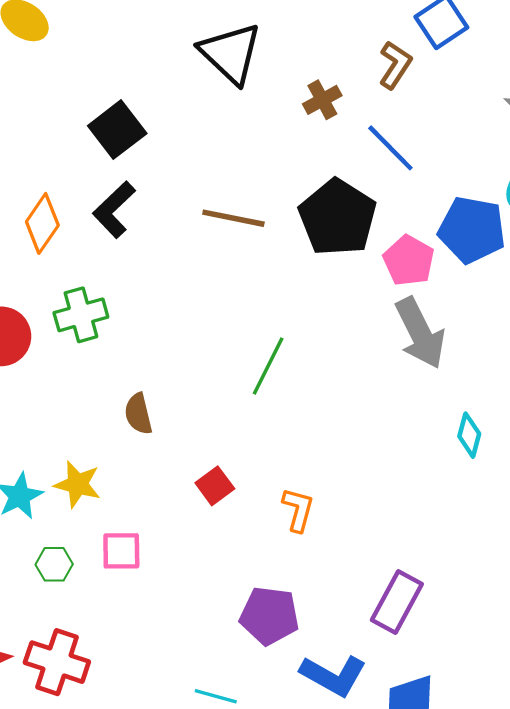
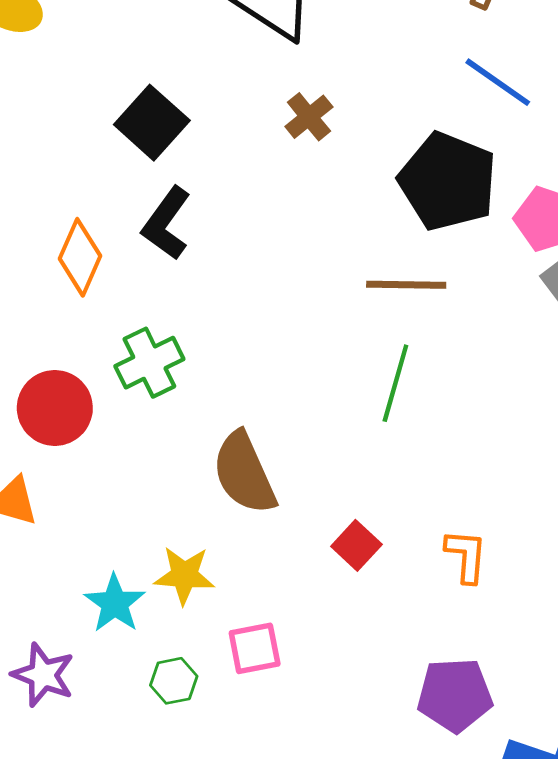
brown cross: (322, 100) -> (309, 117), moved
brown line: (233, 218) -> (406, 285), moved
brown semicircle: (138, 414) -> (244, 473), size x1.6

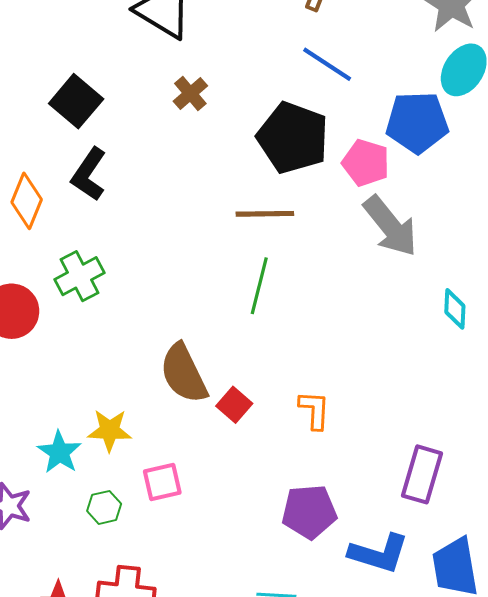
brown semicircle: (244, 473) -> (184, 373), moved

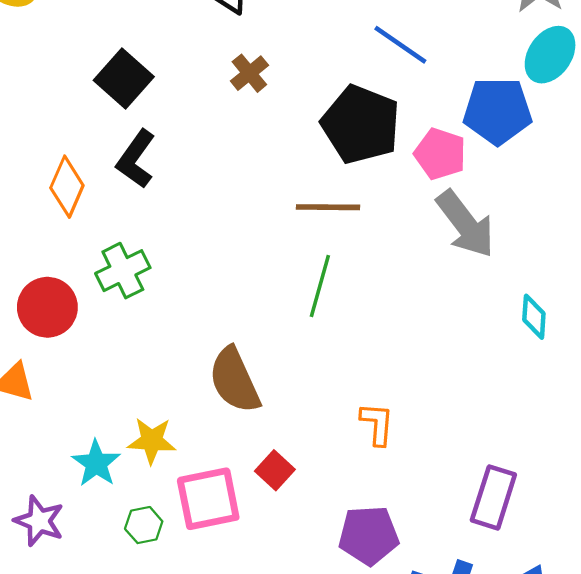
red square: (234, 405) -> (275, 470), moved
pink square: (162, 482) -> (208, 499), size x1.5

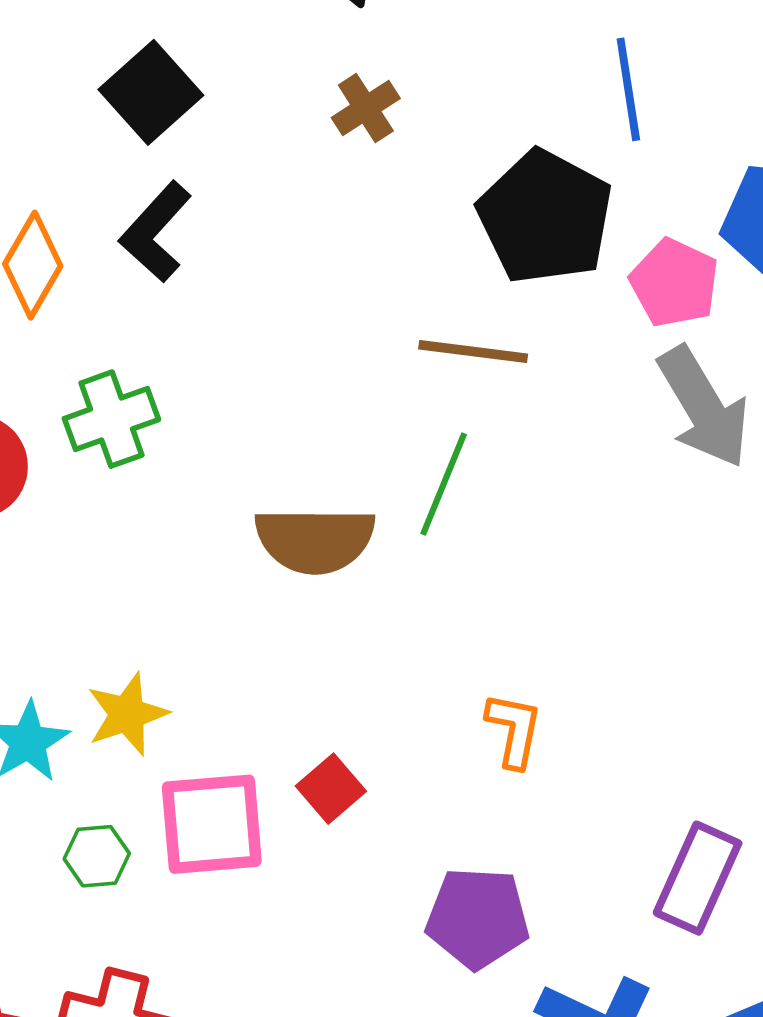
blue line: (400, 45) -> (628, 89), turned 40
brown semicircle: (234, 380) -> (315, 540), moved, turned -72
yellow star: (152, 441) -> (127, 714), turned -30

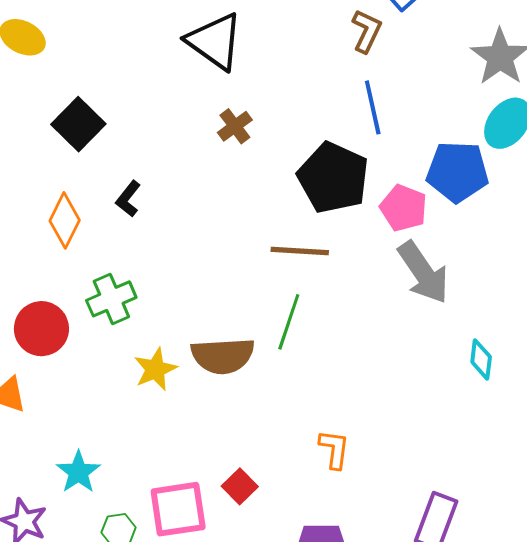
black square: (151, 92) -> (78, 124), moved
black L-shape: (156, 232) -> (128, 199), size x0.7
yellow star: (127, 714) -> (155, 369), moved

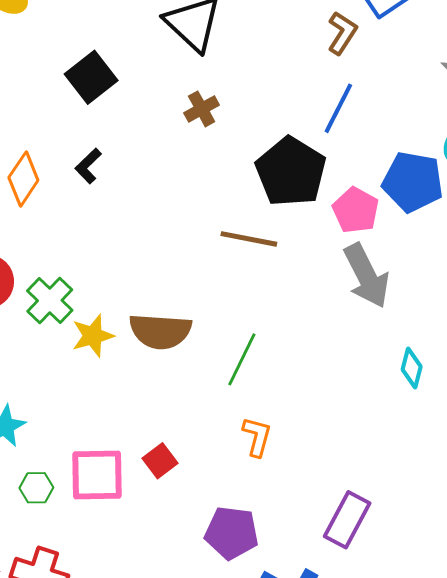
blue line: (373, 107) -> (338, 108), turned 32
black square: (78, 124) -> (91, 77), moved
green cross: (111, 299) -> (50, 301), moved, turned -30
green line: (289, 322) -> (242, 359), moved

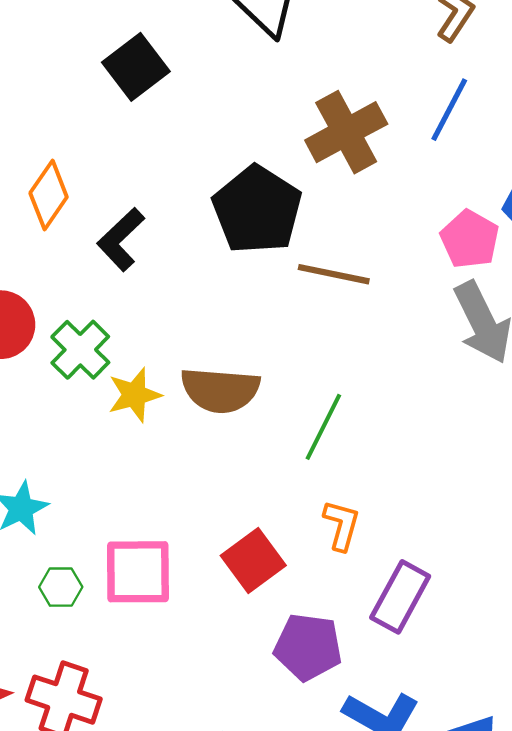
brown cross: (202, 109) -> (346, 132), moved, size x1.8
black L-shape: (88, 166) -> (121, 239), moved, size x1.4
black pentagon: (291, 172) -> (257, 210), moved
red square: (160, 461) -> (253, 560), moved, size x1.4
purple rectangle: (347, 520) -> (400, 597), moved

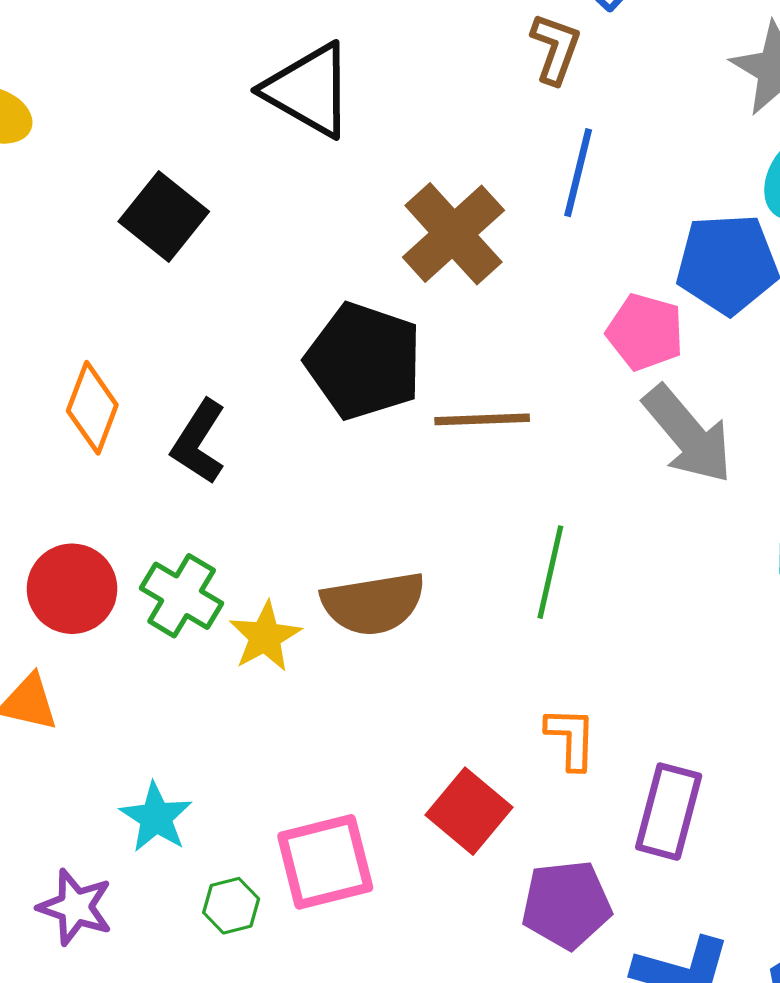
green line: (323, 427) -> (550, 572), moved

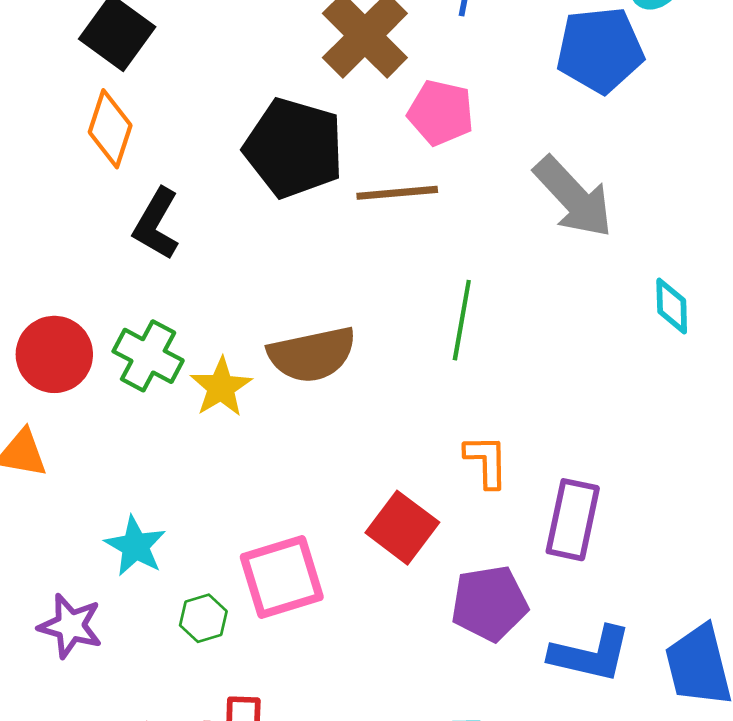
pink pentagon: (645, 332) -> (441, 113), moved
orange diamond: (92, 408) -> (110, 129), moved

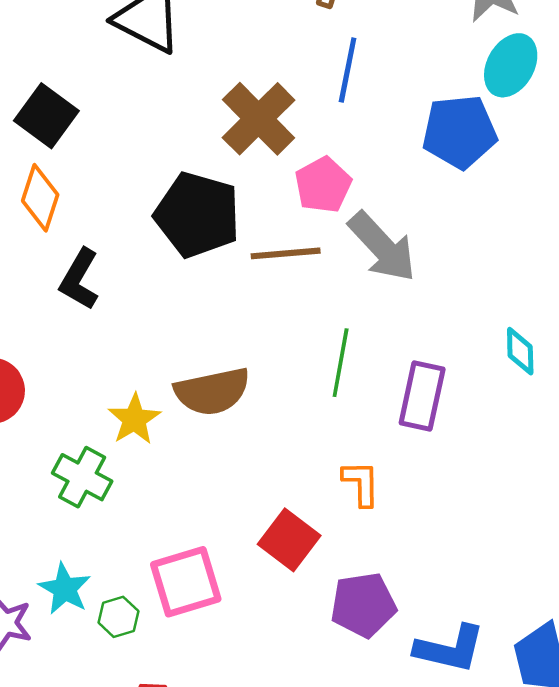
pink pentagon: (441, 113) -> (323, 185), turned 30
gray arrow: (573, 197) -> (382, 247), moved
green cross: (148, 356) -> (82, 477), moved
purple rectangle: (573, 520) -> (422, 396), moved
cyan star: (135, 546) -> (65, 589), moved

